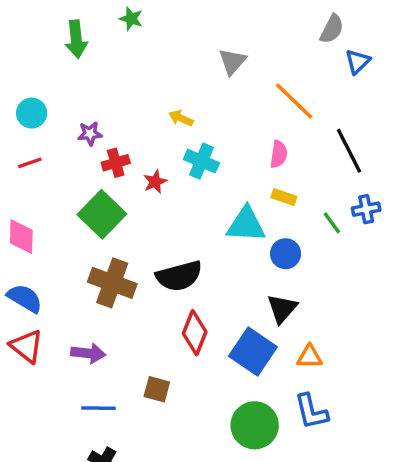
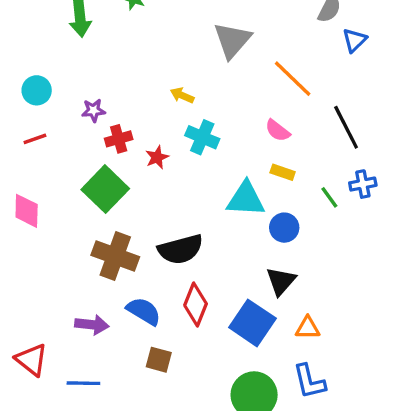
gray triangle: (232, 62) -> (232, 40), size x1.4
pink semicircle: (279, 154) -> (278, 131), turned 120
blue semicircle: (25, 298) -> (144, 311), moved
red triangle: (26, 346) -> (32, 360), moved
blue line: (99, 408) -> (83, 383), moved

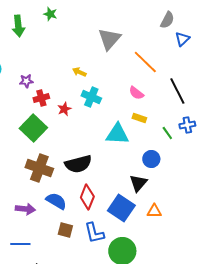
blue circle: (284, 228) -> (151, 159), moved
blue L-shape: (309, 381) -> (94, 233), moved

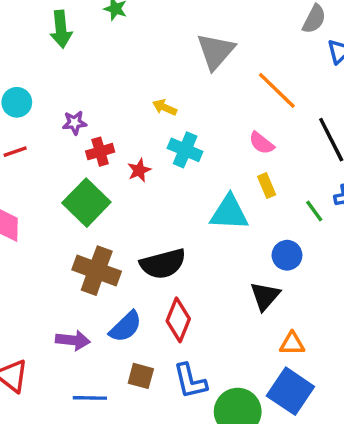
yellow rectangle: (139, 118) -> (267, 186), turned 48
blue semicircle: (56, 201) -> (126, 327), turned 105
blue square: (121, 208) -> (290, 391), moved
blue line: (20, 244) -> (90, 398), moved

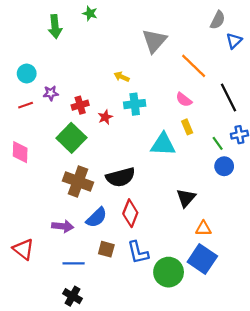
purple star: (75, 123) -> (51, 93), moved
cyan cross: (185, 150) -> (135, 104), turned -30
blue circle: (287, 255) -> (224, 166), moved

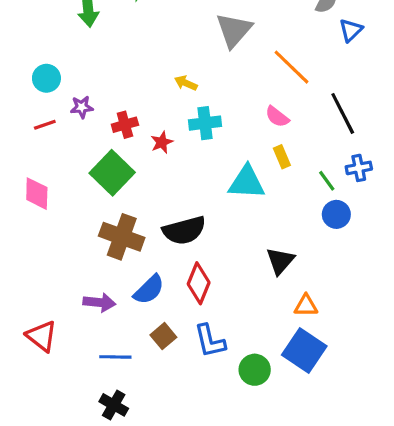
brown square: (106, 249) -> (163, 336), turned 35
green circle: (169, 272) -> (255, 370), size x0.7

